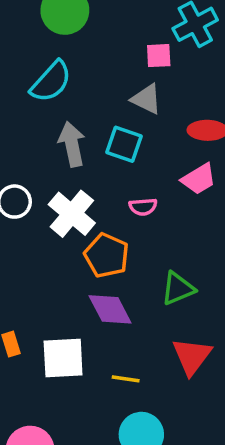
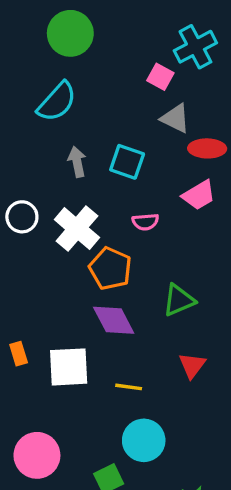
pink square: (159, 56) -> (160, 77), turned 32
gray triangle: (147, 99) -> (175, 118), moved
gray arrow: (72, 144) -> (77, 162), size x0.7
red triangle: (192, 356) -> (192, 365), size x0.7

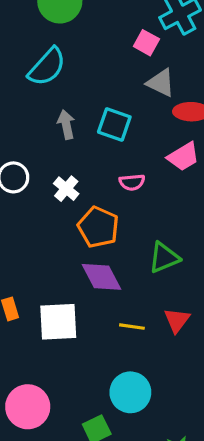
white cross: (77, 229) -> (66, 189), size x0.6
yellow line: (129, 387) -> (132, 327), moved

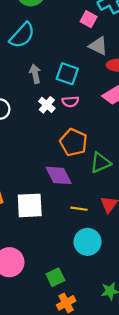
pink semicircle: (132, 182) -> (70, 102), moved
white cross: (66, 189) -> (47, 105), moved
orange pentagon: (98, 227) -> (74, 142), moved
cyan circle: (130, 392) -> (88, 242), moved

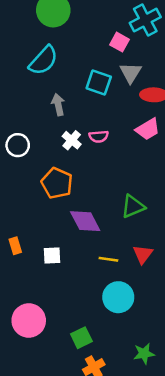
gray triangle: (98, 46) -> (131, 73), turned 36
cyan square: (67, 74) -> (99, 83), moved
orange pentagon: (74, 142) -> (57, 183), moved
white square: (30, 205) -> (52, 255), size x0.6

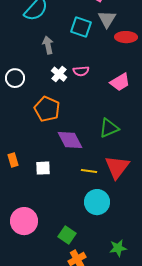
pink trapezoid: (148, 129) -> (120, 82), moved
red triangle: (143, 254) -> (117, 167), size x1.5
green square: (81, 338) -> (67, 235), turned -30

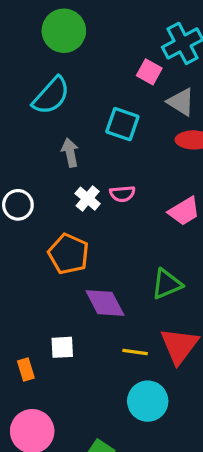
gray triangle: (107, 19) -> (181, 102), moved, turned -30
orange rectangle: (13, 160) -> (26, 369), moved

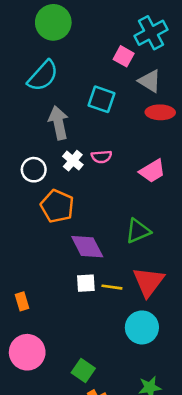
gray arrow: (70, 153) -> (58, 123), size x1.4
white circle: (18, 205) -> (34, 170), moved
white square: (62, 347) -> (86, 283), moved
cyan circle: (148, 401) -> (142, 327), moved

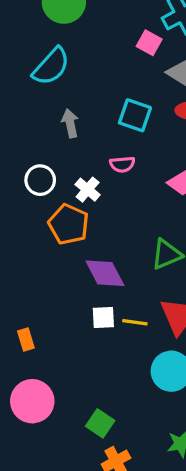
cyan square: (102, 99) -> (135, 115), moved
gray arrow: (58, 123) -> (70, 123), size x0.7
white cross: (73, 161) -> (88, 190), moved

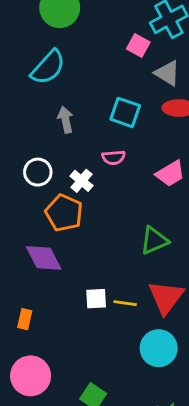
purple diamond: (105, 273) -> (44, 258), moved
orange rectangle: (26, 340) -> (25, 319), turned 30

